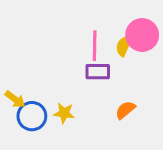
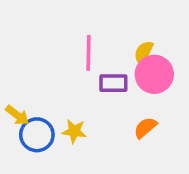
pink circle: (142, 35) -> (154, 74), moved
pink line: (95, 46) -> (88, 53), moved

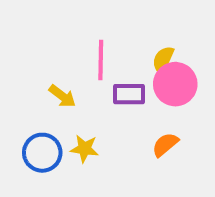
yellow arrow: (17, 115) -> (62, 96), moved

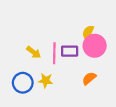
pink line: (101, 60) -> (54, 53), moved

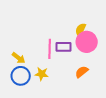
yellow arrow: (34, 52) -> (19, 58), moved

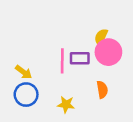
orange semicircle: (82, 72) -> (102, 90), turned 120
yellow star: (42, 74) -> (66, 105), moved

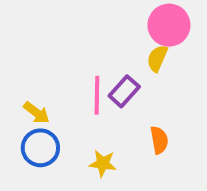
pink circle: (108, 52) -> (169, 25), moved
purple rectangle: (80, 58) -> (124, 91), turned -48

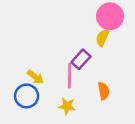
pink line: (97, 95) -> (70, 76), moved
yellow arrow: (37, 113) -> (35, 77), moved

